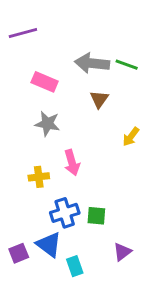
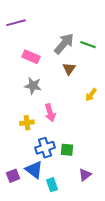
gray arrow: (92, 63) -> (64, 44), turned 125

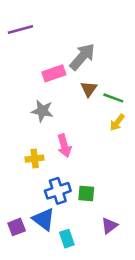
green line: (88, 45) -> (113, 98), moved
pink rectangle: (31, 57) -> (54, 73), moved, turned -42

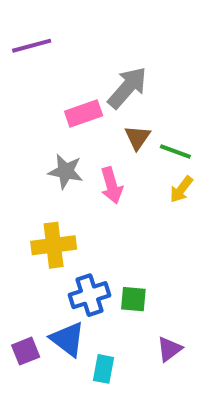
pink arrow: (64, 146) -> (111, 185), moved
yellow cross: (35, 159) -> (54, 245), size x1.5
cyan rectangle: (67, 239) -> (104, 369), turned 30

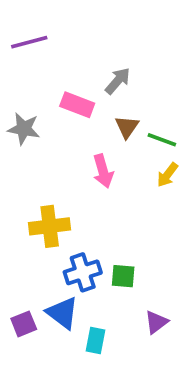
gray arrow: (127, 88) -> (118, 81), size x0.7
pink rectangle: (84, 114) -> (77, 105), turned 40
gray star: (66, 171) -> (24, 129), moved

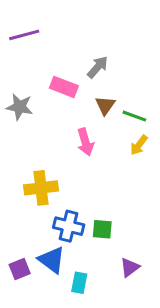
blue cross: (83, 272) -> (69, 226), turned 32

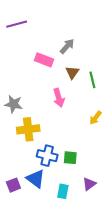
gray star: (20, 107) -> (13, 104), moved
green line: (134, 116) -> (92, 80), turned 56
yellow arrow: (139, 145) -> (95, 118), moved
cyan rectangle: (79, 283) -> (63, 191), moved

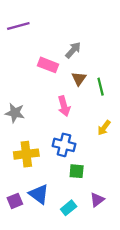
yellow cross: (28, 129) -> (26, 154), moved
blue cross: (47, 156) -> (64, 145), moved
cyan rectangle: (63, 191) -> (69, 208), turned 40

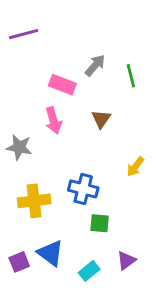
brown triangle: (79, 79) -> (101, 119), moved
green line: (101, 87) -> (131, 76), moved
pink arrow: (64, 106) -> (53, 120), moved

